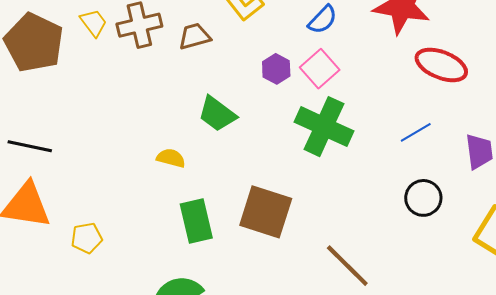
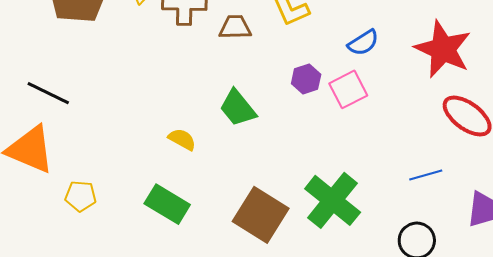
green cross: (324, 127) -> (333, 200), moved
green rectangle: (196, 221) -> (167, 204), moved, turned -60

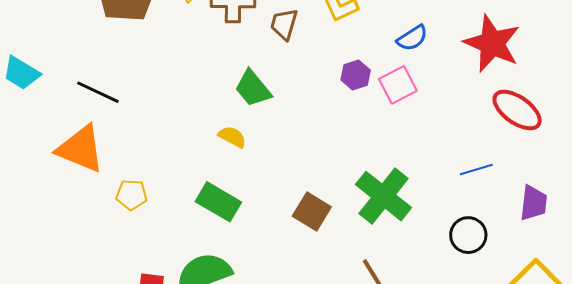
brown trapezoid: (235, 27) -> (284, 24), turned -72
green trapezoid: (238, 108) -> (253, 89), moved
brown square: (261, 215) -> (312, 211), size x0.7

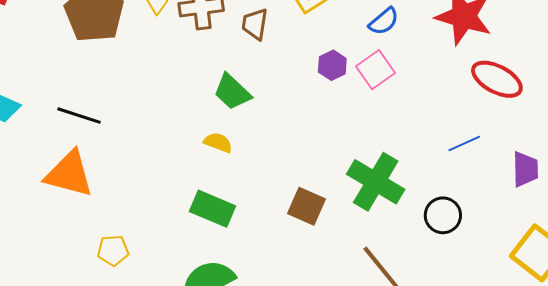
yellow pentagon: (132, 195) -> (113, 250), moved
black circle: (468, 235) -> (443, 215), moved

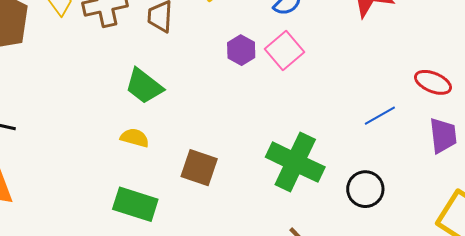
red ellipse: (497, 79) -> (433, 82), moved, size x0.7
brown square: (306, 206) -> (199, 168), moved

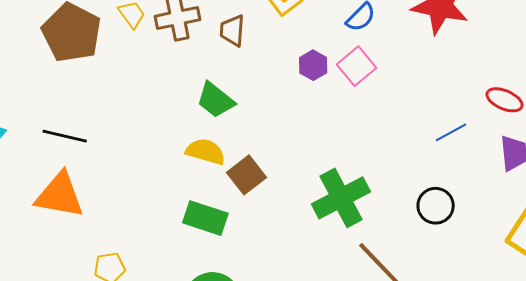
yellow semicircle: (135, 138) -> (206, 152), size x1.4
green cross: (295, 162) -> (341, 198), moved, turned 36
brown square: (199, 168) -> (247, 175), moved, turned 33

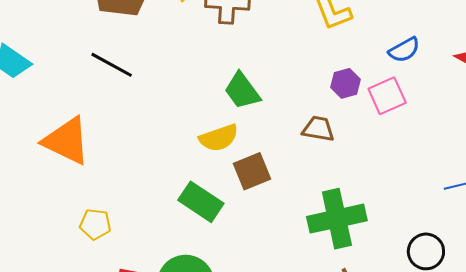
brown trapezoid: (232, 31) -> (318, 129), moved, turned 80
black line: (65, 136) -> (112, 65), moved
yellow semicircle: (206, 152) -> (219, 138), turned 129

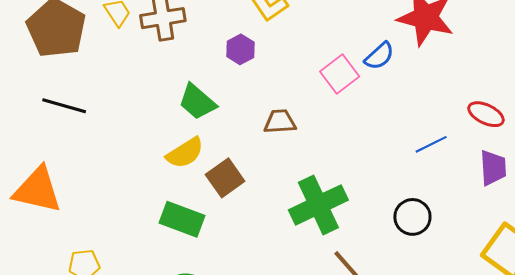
blue semicircle: (404, 50) -> (379, 56), moved
purple hexagon: (345, 83) -> (240, 49), moved

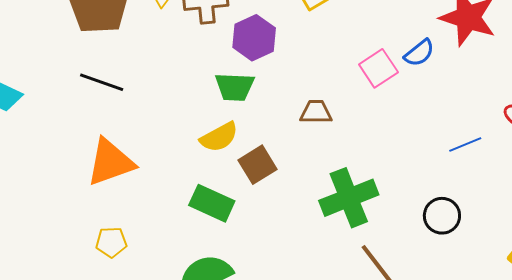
purple hexagon: (240, 49) -> (254, 38), moved, size x1.5
green trapezoid: (197, 102) -> (235, 87), turned -42
orange triangle: (37, 190) -> (110, 162), moved, turned -36

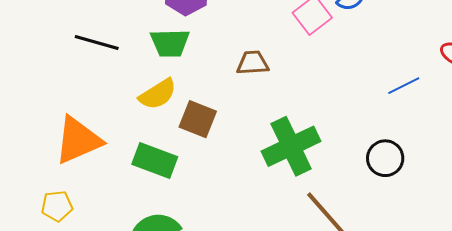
black line: (102, 82) -> (97, 43), moved
orange triangle: (110, 162) -> (78, 140), moved
brown square: (257, 165) -> (198, 119), turned -33

